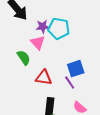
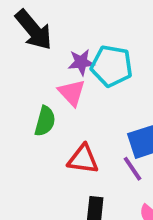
green semicircle: (24, 58) -> (45, 121), turned 49

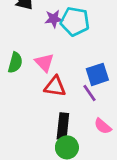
pink triangle: (72, 93) -> (44, 63), moved
green semicircle: (45, 121) -> (15, 63), moved

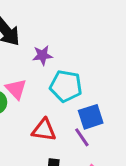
cyan pentagon: (75, 21) -> (66, 86), moved
pink triangle: (44, 63) -> (16, 89), moved

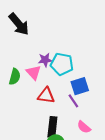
purple star: (42, 55) -> (45, 60), moved
pink triangle: (16, 89) -> (34, 72), moved

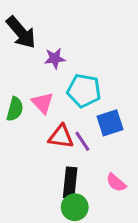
purple star: (45, 60) -> (55, 58), moved
purple line: (73, 101) -> (82, 141), moved

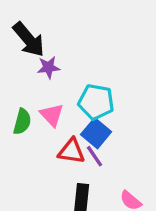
purple star: (55, 58) -> (48, 67), moved
blue square: (110, 123) -> (96, 133), moved, turned -32

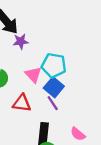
pink triangle: (52, 115) -> (33, 75), moved
red triangle: (71, 151) -> (22, 103), moved

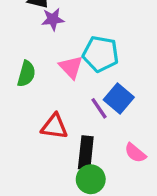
blue square: (54, 87) -> (119, 98), moved
red triangle: (22, 103) -> (54, 126), moved

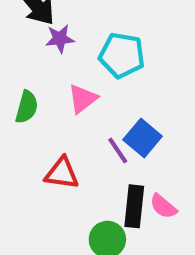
cyan pentagon: (101, 54) -> (122, 55), moved
pink triangle: (71, 67) -> (83, 99), turned 35
black rectangle: (86, 153) -> (134, 206), moved

